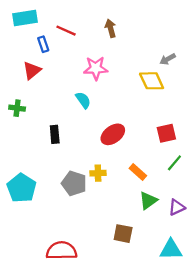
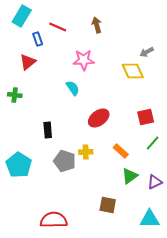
cyan rectangle: (25, 18) -> (22, 16), turned -50
black rectangle: (55, 134) -> (48, 130), moved

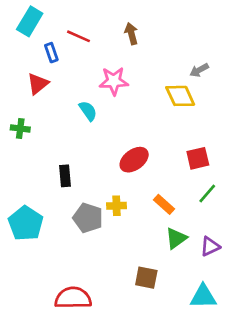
cyan semicircle: (73, 88) -> (88, 111), moved

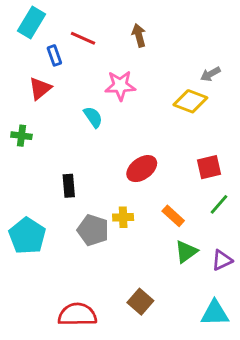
yellow diamond: (180, 96) -> (190, 101), turned -44
brown square: (146, 278) -> (140, 302), moved, turned 30

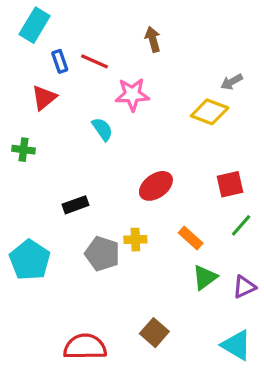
red line: (83, 38) -> (94, 61), moved
black rectangle: (69, 186) -> (76, 205), turned 75
cyan triangle: (215, 313) -> (236, 345), turned 32

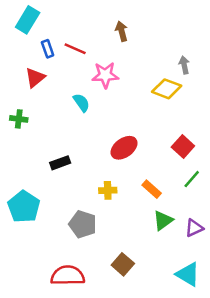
gray arrow: (232, 82) -> (184, 65), turned 108
red square: (230, 184) -> (183, 146), turned -35
gray pentagon: (102, 254) -> (83, 224), moved

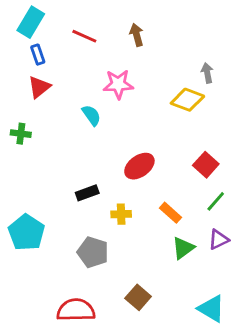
blue rectangle: (48, 49) -> (38, 55), moved
red line: (75, 49) -> (84, 36), moved
black rectangle: (60, 163) -> (87, 193), moved
purple triangle: (194, 228) -> (218, 240), moved

